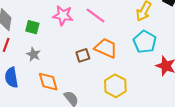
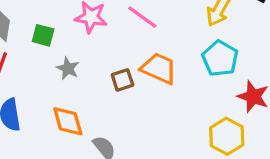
gray star: (33, 54) -> (68, 68), moved
yellow hexagon: (115, 86) -> (227, 136), moved

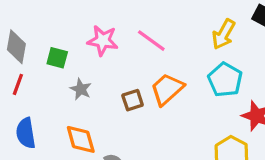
orange trapezoid: (159, 68) -> (167, 89), turned -66

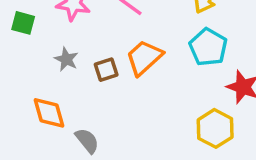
gray star: (81, 89) -> (66, 59), moved

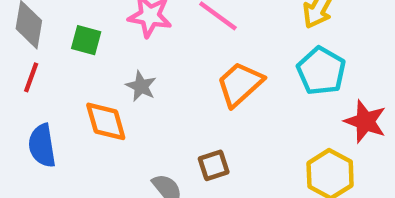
brown square: (106, 70) -> (214, 165), moved
orange diamond: (49, 113) -> (106, 121), moved

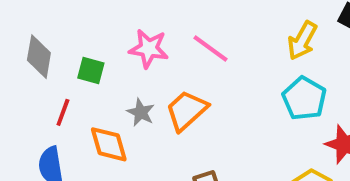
red line: (31, 77) -> (63, 112), moved
orange trapezoid: (240, 84) -> (187, 110), moved

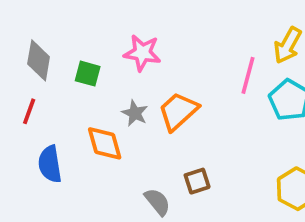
pink line: (210, 49) -> (248, 75), moved, turned 69
red line: (63, 112) -> (29, 111), moved

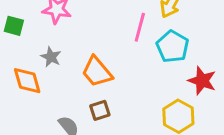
orange trapezoid: (178, 111) -> (97, 72), moved, turned -88

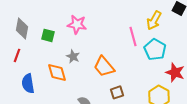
pink line: (140, 27) -> (133, 36), turned -30
brown square: (100, 110) -> (117, 92), moved

